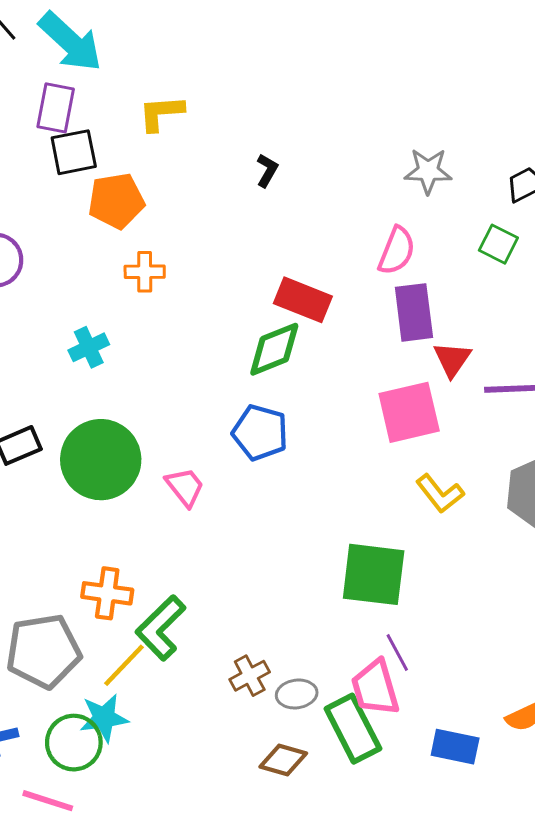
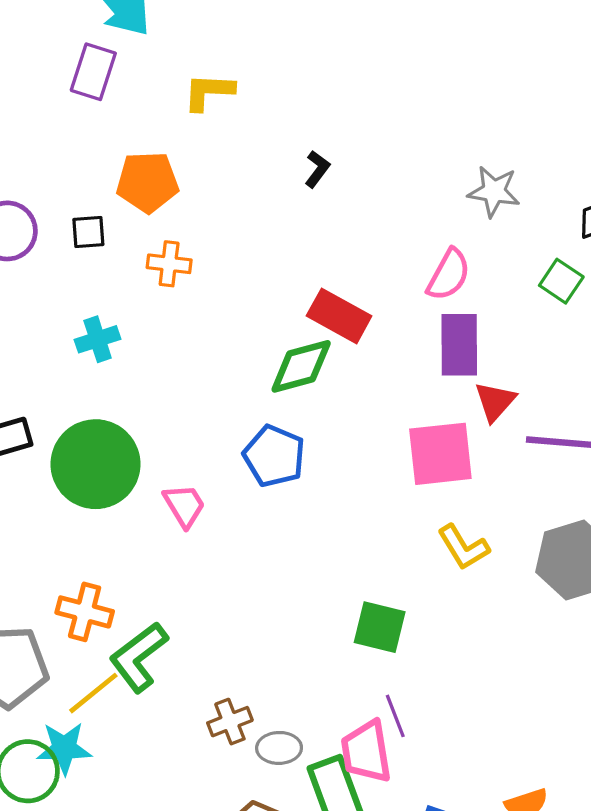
black square: (74, 152) -> (88, 232), moved, size x0.7
green square: (374, 574) -> (380, 627), size x0.7

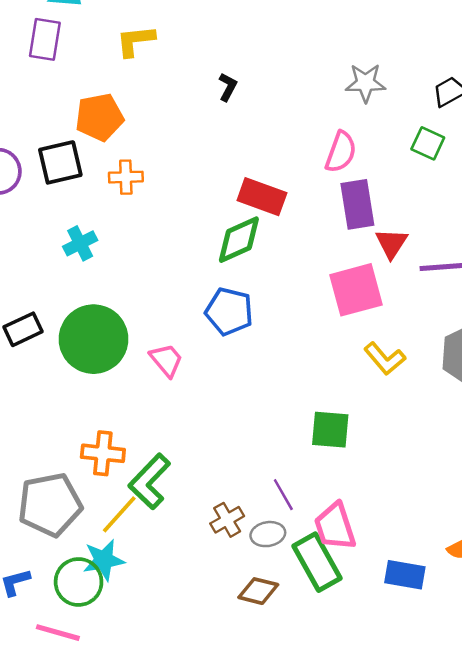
black square: (88, 232) -> (60, 162), size x1.6
purple line: (395, 716) -> (283, 495), moved

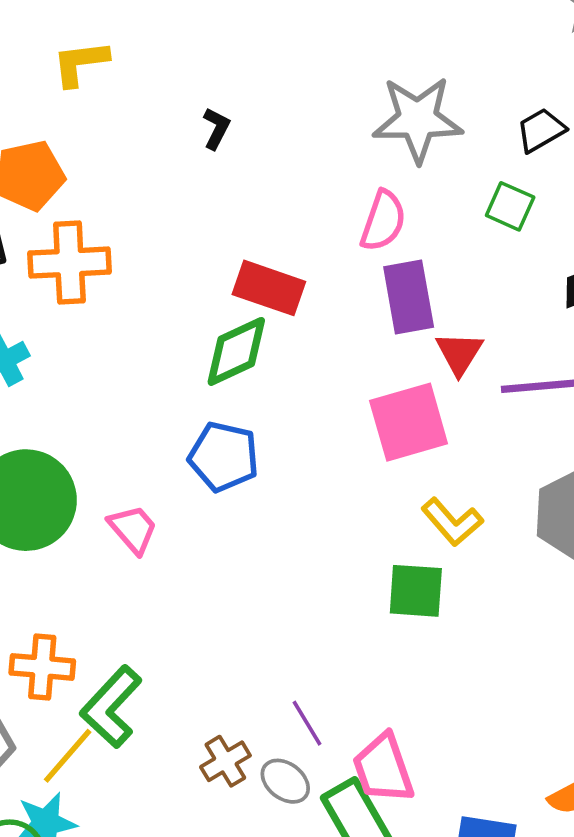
gray star: (365, 83) -> (418, 119), size x1.5
orange cross: (126, 177) -> (69, 263), size x1.6
green square: (330, 430) -> (416, 591), moved
gray ellipse: (268, 534) -> (285, 781), turned 48

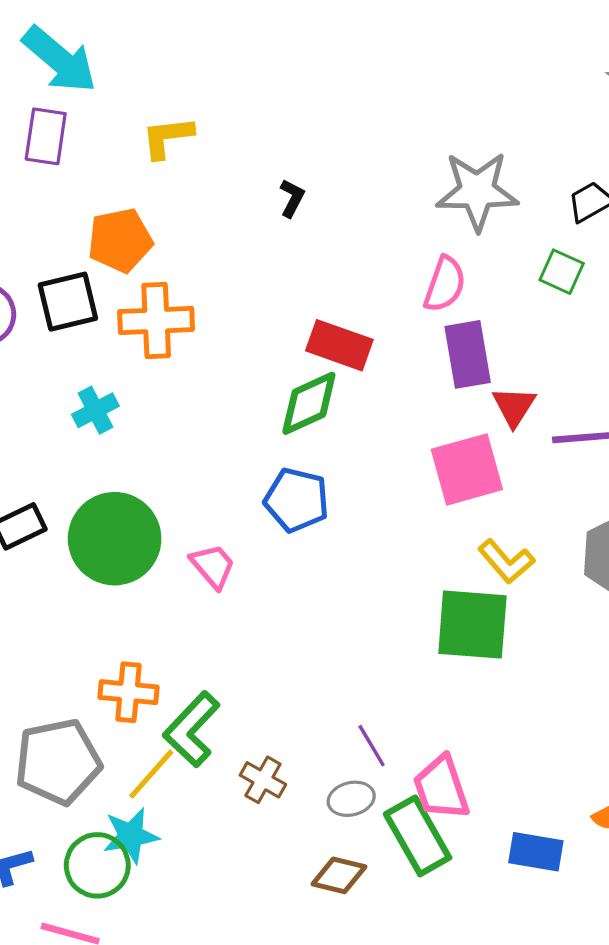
green square: (416, 591) -> (472, 625), size x1.4
brown cross: (225, 761) -> (263, 780), moved, turned -30
gray ellipse: (285, 781) -> (351, 799), turned -51

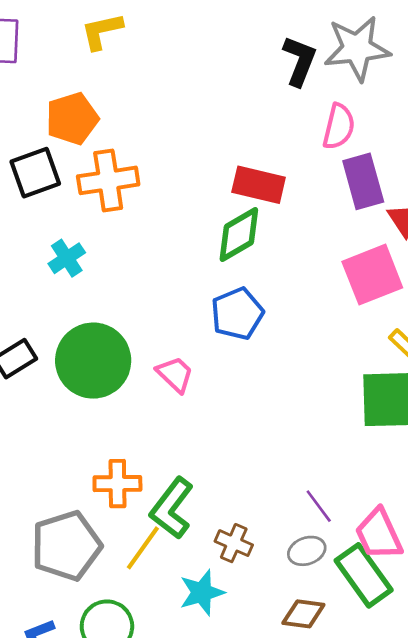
black L-shape: (292, 198) -> (300, 61), moved, size x1.6
blue pentagon: (297, 500) -> (237, 314), turned -30
cyan star: (131, 836) -> (202, 593), moved

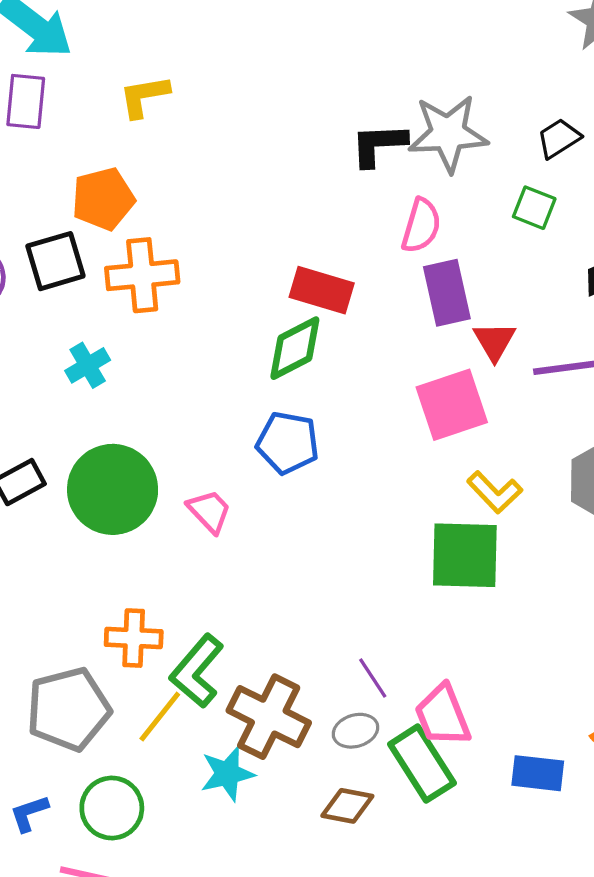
black L-shape: (300, 61) -> (379, 145), turned -117
blue pentagon: (237, 314) -> (288, 443), turned 30
brown cross: (234, 543) -> (269, 717), size x1.8

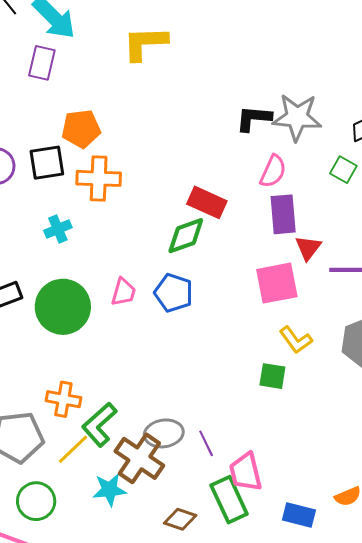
yellow L-shape: (144, 96) -> (145, 43), moved, size x1.4
pink trapezoid: (209, 511) -> (123, 292), moved, turned 52
green square: (465, 555) -> (272, 376), size x0.6
gray ellipse: (355, 731) -> (164, 433), moved, size x1.4

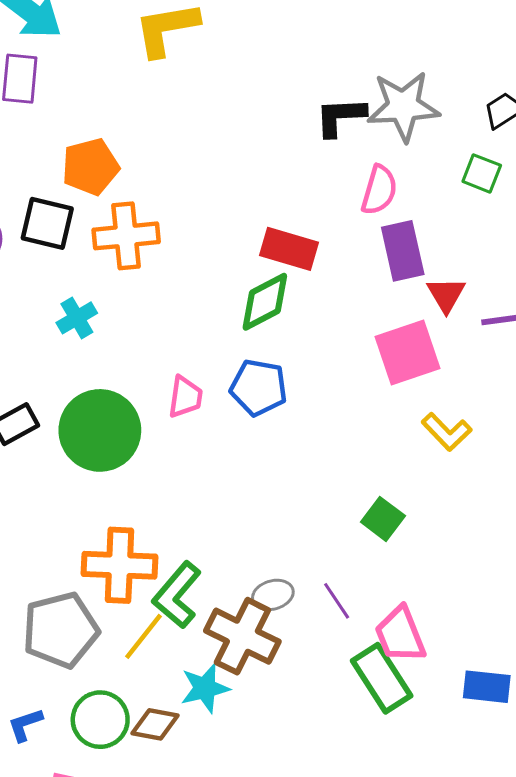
black square: (47, 163) -> (47, 223), turned 30
green square: (272, 376) -> (383, 519), moved, turned 36
orange cross: (63, 399) -> (119, 565), size x1.4
gray ellipse: (164, 433) -> (273, 595), size x0.7
brown diamond: (180, 519) -> (155, 724), moved

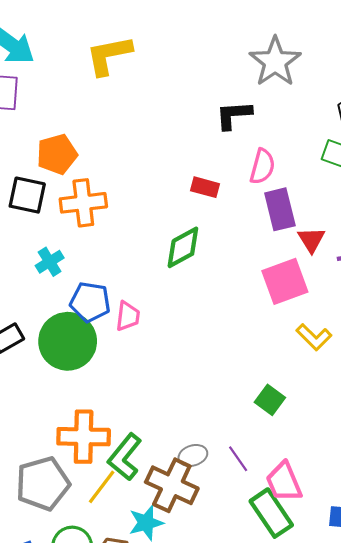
gray star: (403, 106) -> (275, 62), moved, turned -30
red rectangle: (289, 249) -> (205, 187), moved, size x0.7
blue pentagon: (259, 388) -> (90, 302), moved

